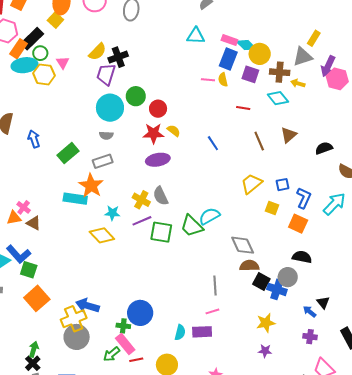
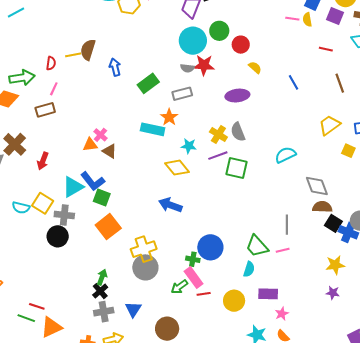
red star: (153, 133) -> (204, 65), moved
orange star: (91, 186) -> (169, 117), size x0.7
green trapezoid: (192, 226) -> (257, 246), moved
blue arrow: (88, 306) -> (170, 205), moved
purple rectangle: (202, 332) -> (268, 294), moved

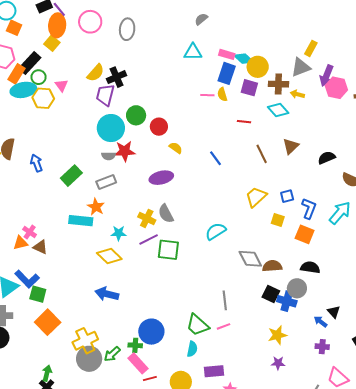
brown semicircle: (322, 207) -> (272, 266), moved
green arrow: (179, 287) -> (112, 354), moved

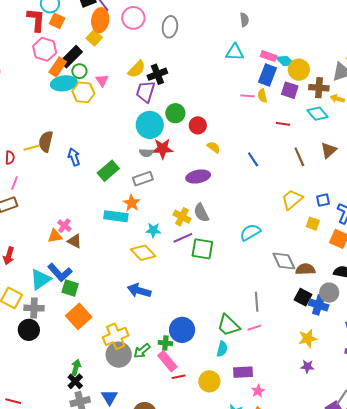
gray semicircle: (201, 19) -> (244, 20), turned 120

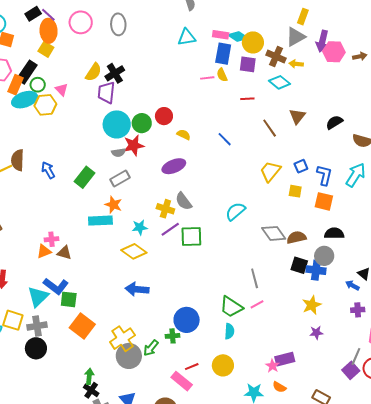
brown cross: (319, 88) -> (276, 57), turned 30
green circle: (175, 113) -> (142, 123), moved
pink cross: (64, 226) -> (51, 239), turned -32
pink rectangle: (167, 361) -> (182, 381), moved
purple rectangle: (243, 372) -> (285, 359), moved

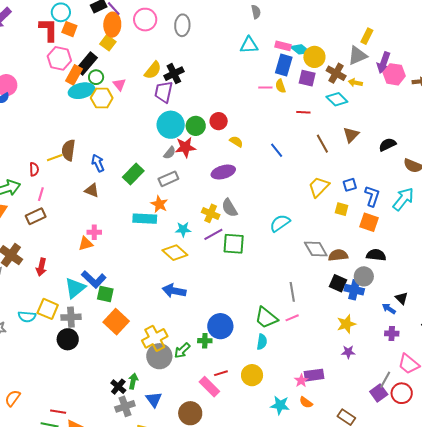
gray semicircle: (118, 153) -> (170, 153), turned -48
brown triangle: (64, 253) -> (92, 190), moved
green arrow: (89, 376) -> (133, 381), moved

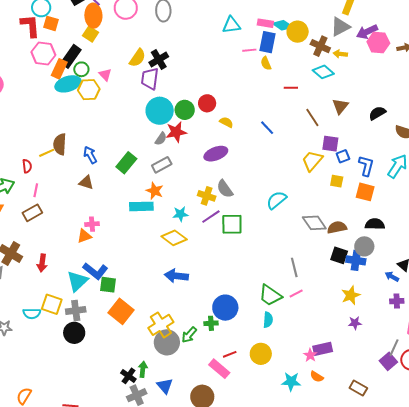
purple arrow: (384, 63) -> (367, 32), turned 50
purple square: (307, 78) -> (330, 144), moved
pink line: (265, 88) -> (249, 50), moved

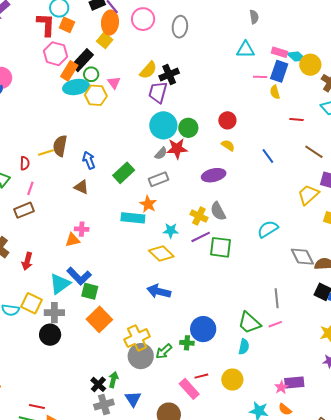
red circle: (207, 103) -> (227, 120), moved
brown line: (312, 117) -> (314, 152), turned -30

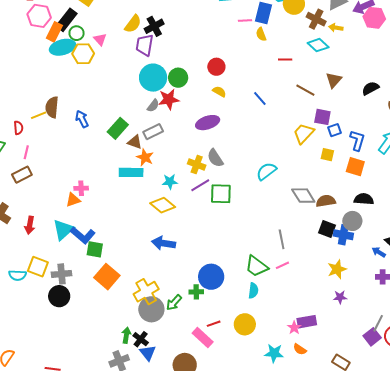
brown triangle: (81, 187) -> (135, 142), moved
cyan triangle: (60, 284) -> (63, 230), moved
black cross: (98, 384) -> (141, 339), moved

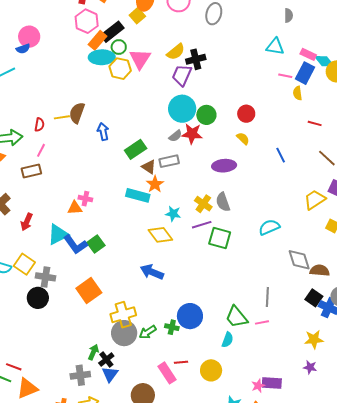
pink triangle: (100, 39) -> (140, 59), size x1.6
green square: (95, 249) -> (96, 244), moved, turned 30

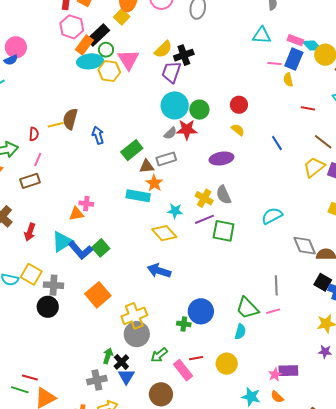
brown triangle: (149, 167) -> (147, 166), turned -35
yellow trapezoid: (315, 200) -> (314, 167), moved
green arrow: (148, 332) -> (159, 355), moved

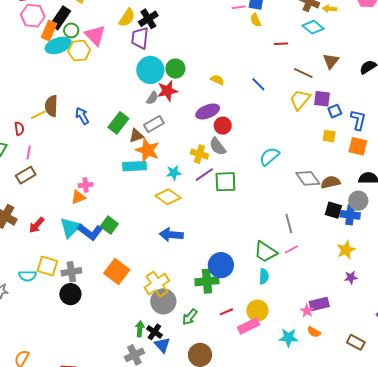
red circle: (239, 105) -> (223, 126), moved
orange star: (154, 183) -> (147, 150), size x1.4
red arrow: (30, 232) -> (37, 225), turned 36
green cross: (184, 324) -> (207, 281), size x1.6
pink rectangle: (183, 370) -> (249, 326), moved, turned -65

